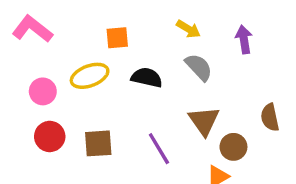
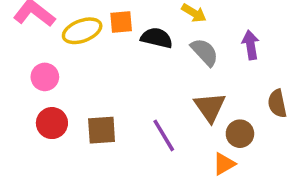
purple arrow: (244, 39) -> (251, 45), moved
yellow ellipse: (90, 76) -> (82, 31), moved
black semicircle: (147, 78) -> (157, 38), moved

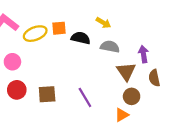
purple arrow: (251, 45) -> (143, 54), moved
gray semicircle: (204, 52) -> (110, 47), turned -36
brown triangle: (210, 107) -> (126, 71), moved

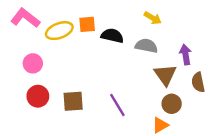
yellow arrow: (103, 23) -> (153, 18), moved

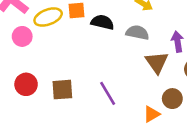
pink circle: (33, 63) -> (22, 36), moved
brown circle: (172, 104) -> (172, 99), moved

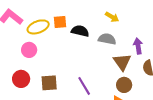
pink circle: (22, 36) -> (29, 50), moved
brown circle: (172, 99) -> (124, 85), moved

